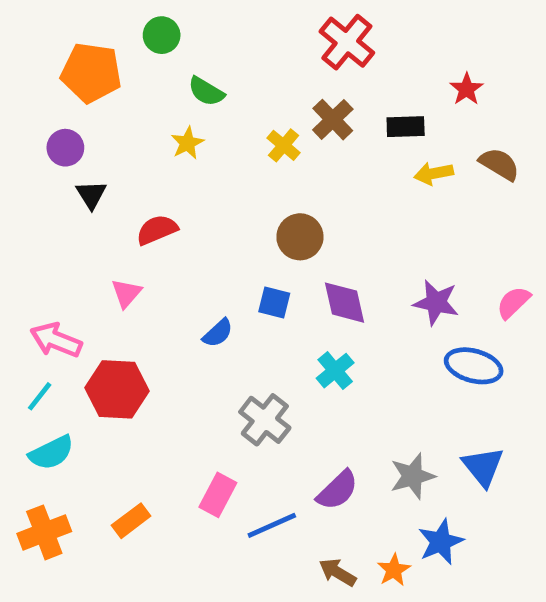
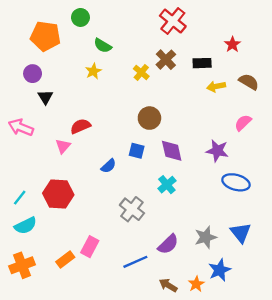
red semicircle: (157, 230) -> (80, 126), moved
pink semicircle: (513, 303) -> (243, 123), moved
pink arrow: (56, 340) -> (21, 127), moved
pink rectangle: (218, 495) -> (90, 247), moved

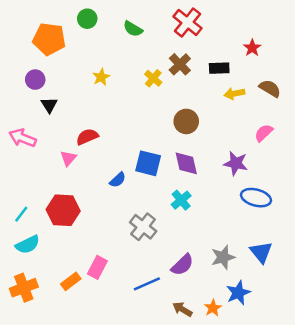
green semicircle: (103, 46) -> (133, 29), moved
brown circle: (149, 118) -> (186, 121), moved
blue square: (137, 151) -> (148, 163), size x1.5

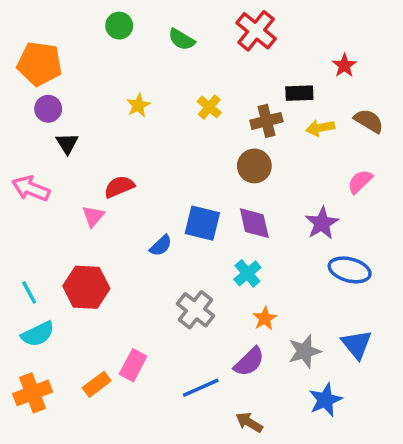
orange pentagon: (49, 39) -> (39, 64), moved
brown cross: (180, 64) -> (266, 121), moved, turned 30
purple star: (236, 163) -> (322, 223), turned 30
cyan line: (21, 214) -> (29, 292), turned -66
orange star: (213, 308) -> (265, 318), moved

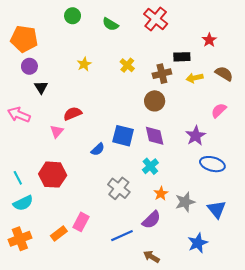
gray star: (305, 351) -> (185, 202), moved

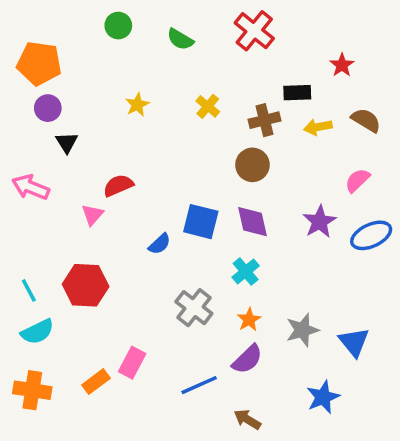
blue ellipse: (212, 164) -> (371, 235), moved, turned -40
orange star: (161, 194) -> (249, 320), moved
orange cross: (20, 239) -> (32, 390), turned 30

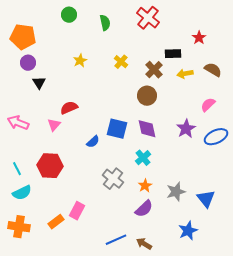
green semicircle: (180, 39) -> (105, 23), turned -133
brown cross: (265, 120) -> (154, 70), turned -30
pink arrow: (31, 187) -> (18, 123), moved
blue line: (199, 385) -> (116, 240), moved

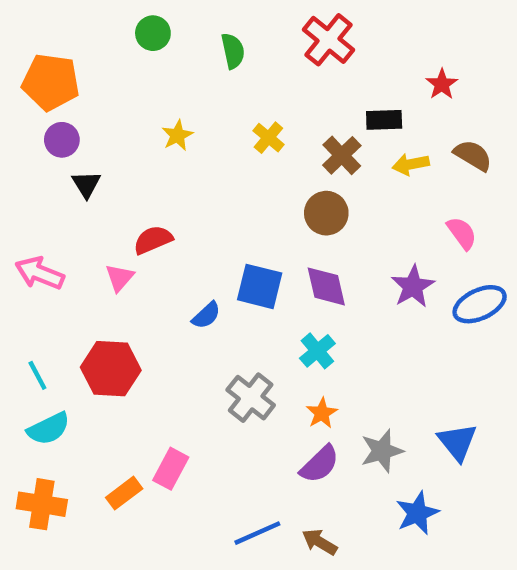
pink semicircle: (208, 105) -> (462, 233), turned 98
gray star: (176, 192) -> (382, 451), moved

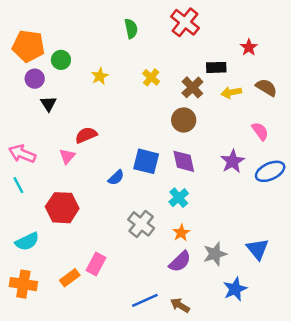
green circle: (153, 33) -> (61, 60), moved
cyan line: (37, 375) -> (18, 185), moved

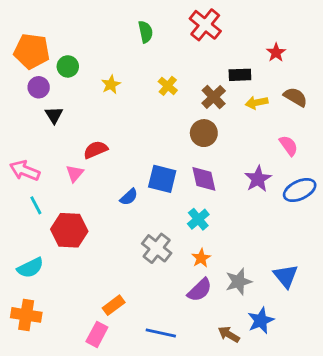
cyan line: (18, 185) -> (36, 205), moved
pink rectangle: (96, 264) -> (97, 334), moved
orange rectangle: (70, 278) -> (114, 305), moved
blue line: (145, 300) -> (161, 333), turned 36
brown arrow: (180, 305) -> (229, 334), moved

